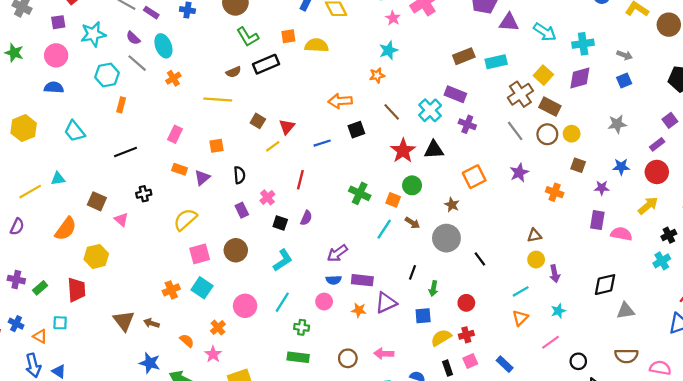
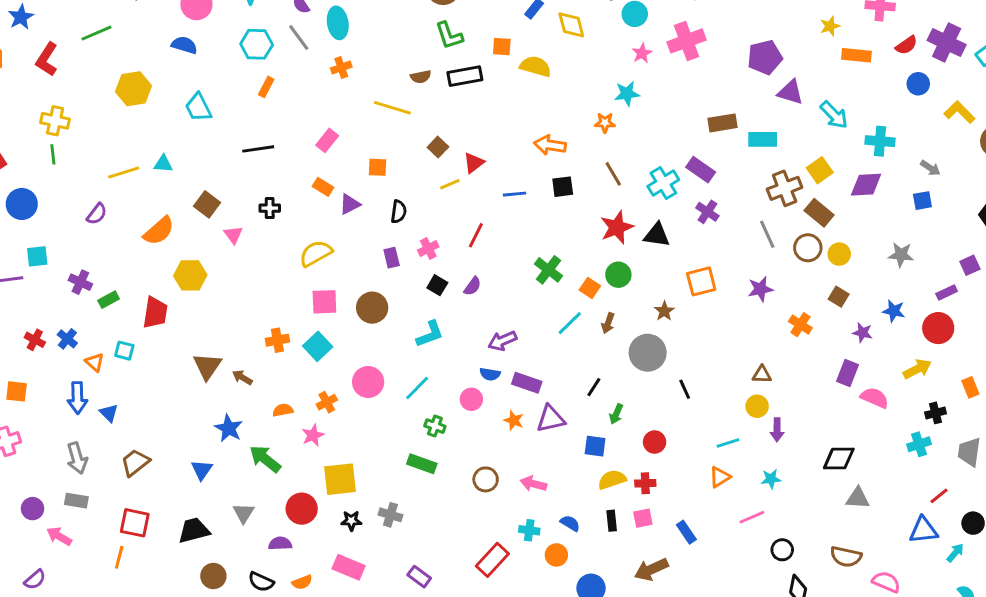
brown arrow: (412, 223) -> (608, 323), turned 64
orange semicircle: (187, 341) -> (283, 410), turned -64

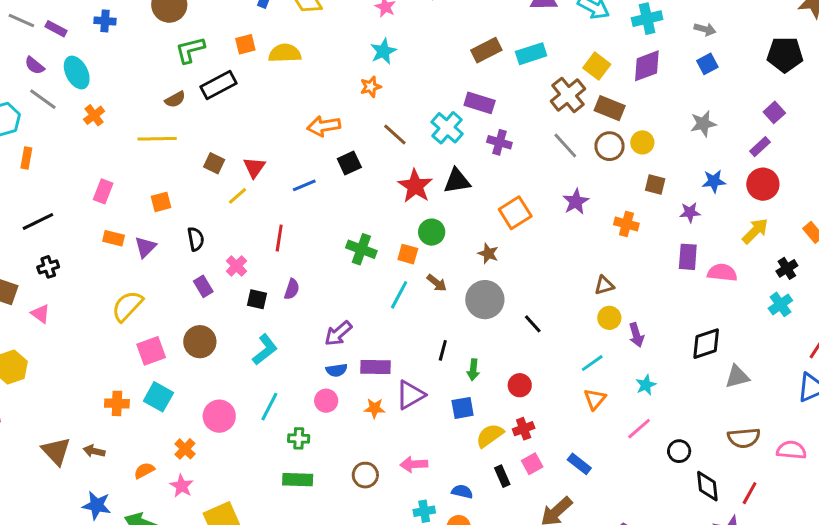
green L-shape: (449, 36) -> (190, 50), turned 112
black cross: (270, 208) -> (48, 267), moved
brown arrow: (608, 323) -> (437, 283), turned -54
orange cross: (277, 340) -> (117, 403), turned 30

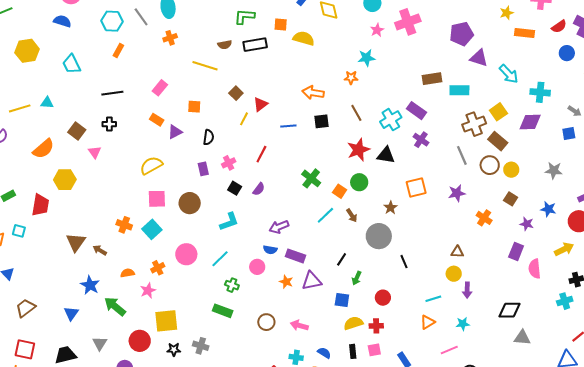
yellow line: (238, 196) -> (244, 119), turned -40
pink semicircle: (722, 273) -> (535, 269), turned -120

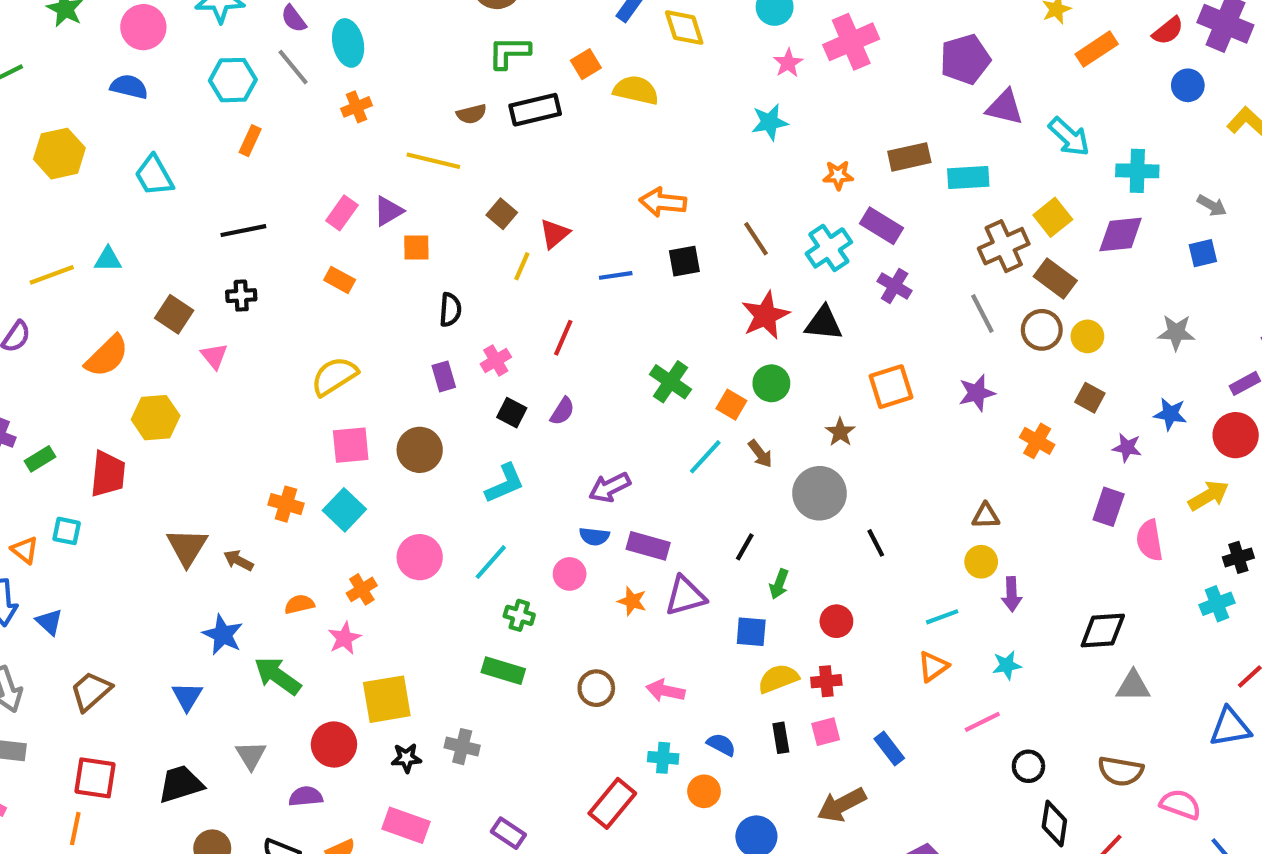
orange square: (281, 24) -> (586, 64), turned -32
orange rectangle: (525, 33) -> (1097, 49), turned -36
orange star: (351, 78) -> (838, 175), moved
purple triangle: (175, 132) -> (388, 211), moved

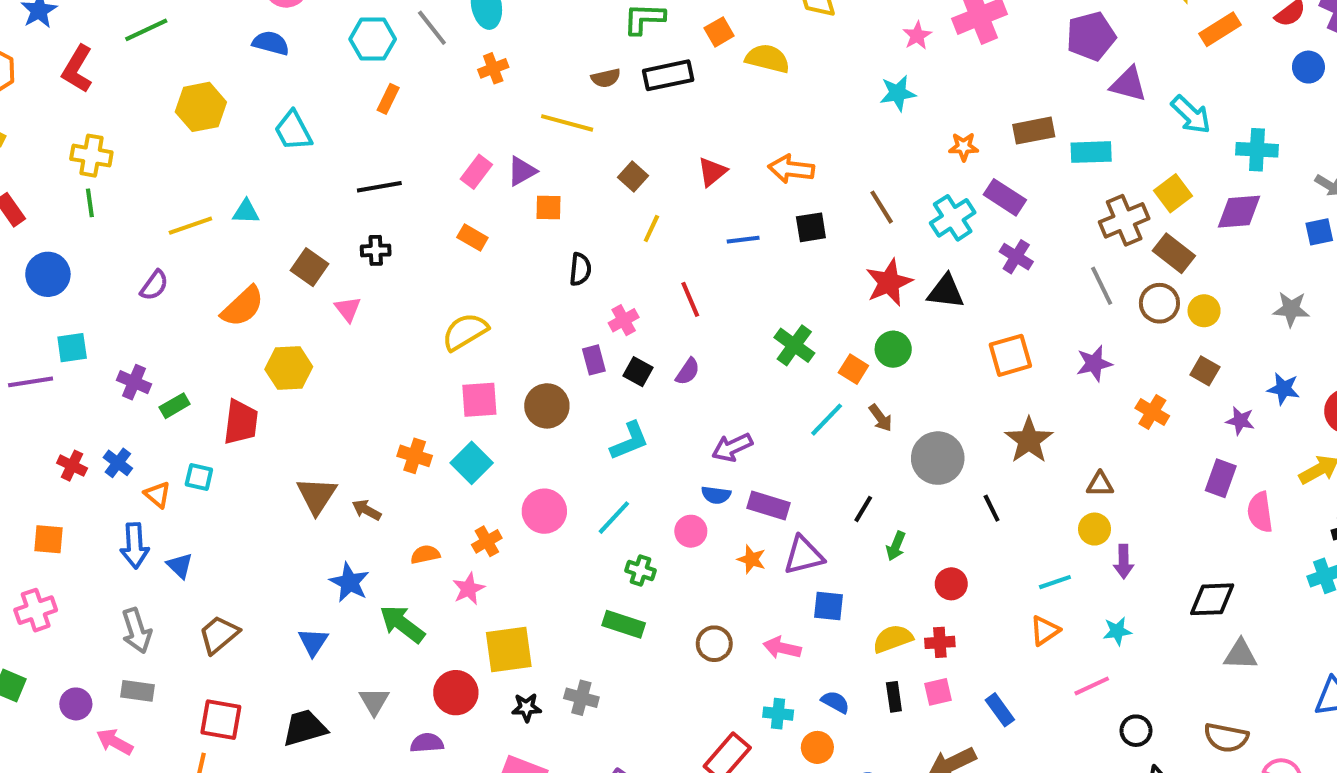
red triangle: (555, 234) -> (712, 172), moved
red line: (563, 338) -> (690, 299), turned -48
purple rectangle: (444, 376) -> (594, 360), moved
brown star: (840, 432) -> (1029, 440), moved, size x1.6
blue square: (751, 632) -> (829, 606), moved

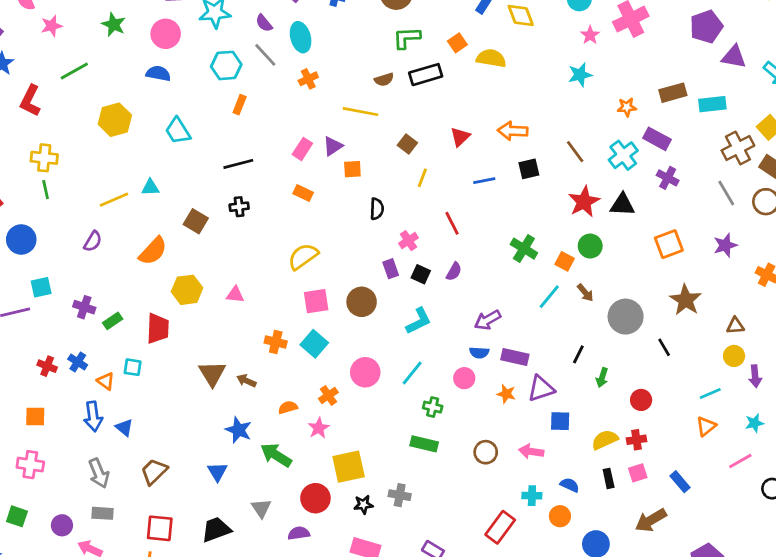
pink triangle: (348, 309) -> (235, 295), moved, turned -42
pink cross: (36, 610) -> (30, 465), turned 32

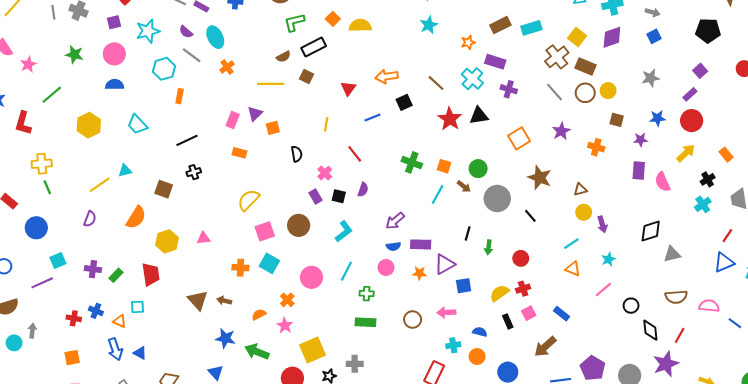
brown square: (407, 144) -> (306, 77), moved
green circle: (590, 246) -> (478, 169), moved
orange triangle: (706, 426) -> (573, 269), turned -49

